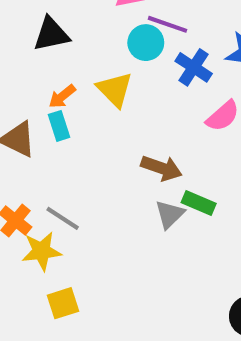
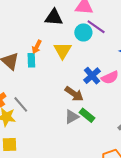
black triangle: (51, 34) -> (54, 17), moved
blue cross: (194, 67) -> (92, 76), moved
orange arrow: (62, 96) -> (37, 47), turned -40

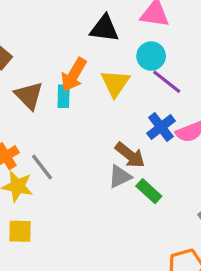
purple line: (96, 27) -> (167, 82), moved
orange arrow: (37, 47) -> (74, 75), size x1.5
gray triangle: (72, 117) -> (120, 177), moved

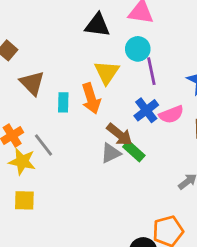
orange arrow: (74, 75) -> (91, 98), moved, turned -48
purple line: (167, 82) -> (151, 71), turned 40
cyan rectangle: (64, 96) -> (63, 102), moved
green rectangle: (149, 191) -> (134, 151), moved

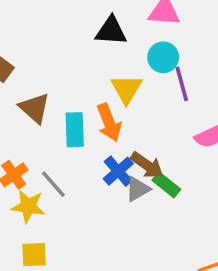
cyan rectangle: (63, 102) -> (75, 130), size x1.4
blue cross: (146, 110) -> (118, 171), moved

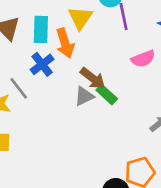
cyan rectangle: (75, 130) -> (41, 29), moved
blue cross: (118, 171) -> (42, 64), moved

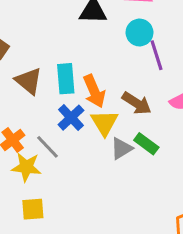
yellow triangle: (80, 18) -> (105, 123), moved
brown arrow: (93, 78) -> (137, 103), moved

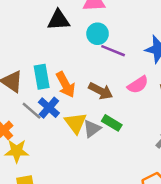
purple line: (157, 55) -> (113, 51), turned -45
yellow triangle: (105, 123) -> (76, 123), moved
gray line: (48, 147) -> (32, 111), moved

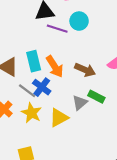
purple line: (113, 51) -> (57, 29), moved
yellow triangle: (76, 123) -> (59, 118), moved, turned 42
yellow star: (17, 151) -> (31, 113), moved, turned 30

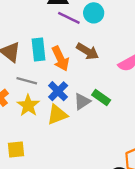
brown arrow: (85, 70) -> (88, 51), moved
blue cross: (42, 87) -> (58, 91), moved
gray line: (27, 91) -> (27, 81), turned -30

